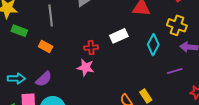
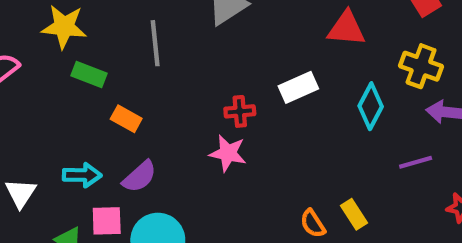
orange rectangle: (46, 46) -> (126, 119), moved

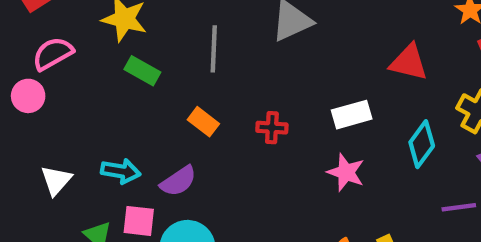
red cross: (240, 111) -> (272, 128), moved
orange rectangle: (126, 119) -> (203, 122), moved
pink star: (228, 153) -> (346, 172), moved

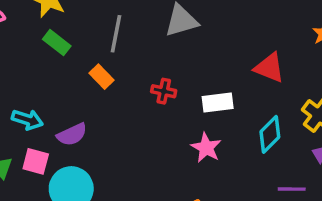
orange rectangle: (203, 122) -> (101, 77), moved
red cross: (272, 128) -> (164, 91), moved

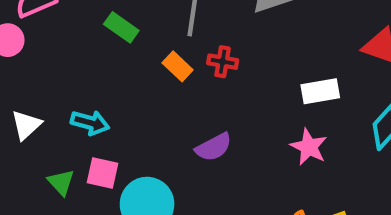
red cross: (164, 91) -> (223, 62), moved
purple semicircle: (72, 135) -> (214, 147), moved

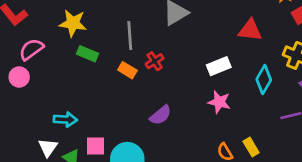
red cross: (223, 62) -> (155, 61), turned -30
cyan arrow: (90, 123) -> (65, 119), moved
white triangle: (26, 125) -> (48, 148), moved

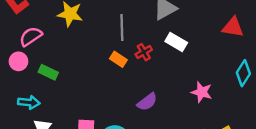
green rectangle: (87, 54) -> (48, 72), moved
white rectangle: (219, 66) -> (176, 42), moved, turned 50
cyan arrow: (65, 119) -> (29, 102), moved

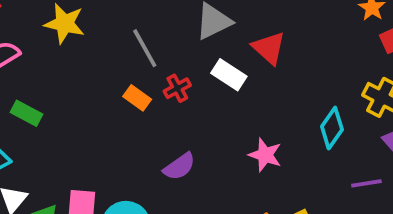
gray line: (122, 27) -> (145, 48), turned -30
red triangle: (233, 27) -> (269, 48), moved, turned 30

